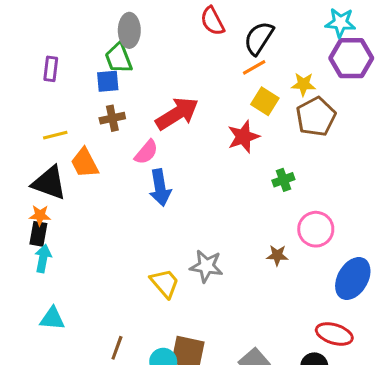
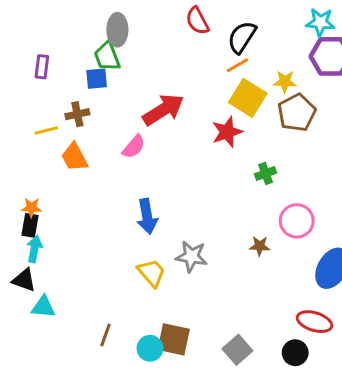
yellow square: (265, 101) -> (248, 98), size x1.4
brown cross: (112, 118) -> (77, 114), moved
black triangle: (49, 183) -> (24, 280), moved, size x0.7
blue arrow: (160, 188) -> (147, 216), moved

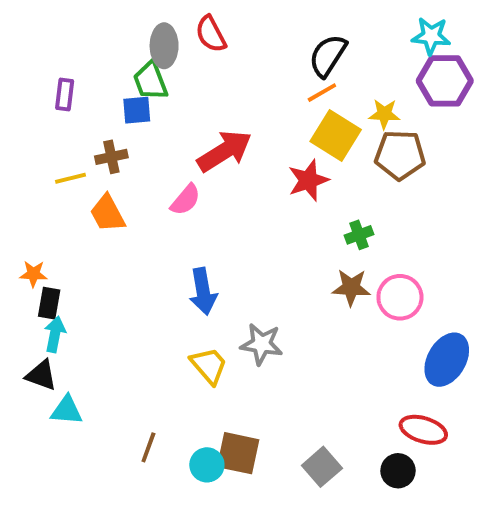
red semicircle: (197, 21) -> (211, 34), moved
brown pentagon: (297, 113) -> (400, 155), turned 30
orange star: (31, 208) -> (33, 274), moved
brown star: (260, 246) -> (351, 287), moved, size x1.4

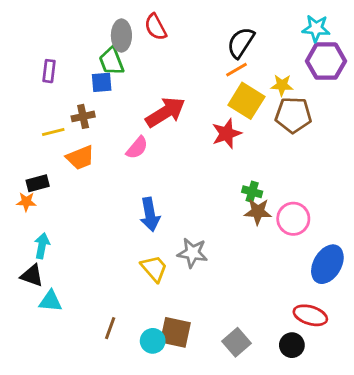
orange trapezoid: (108, 213) -> (80, 158), turned -84
green cross: (359, 235) -> (252, 192), moved, turned 36
black rectangle: (49, 303) -> (38, 183), moved, turned 65

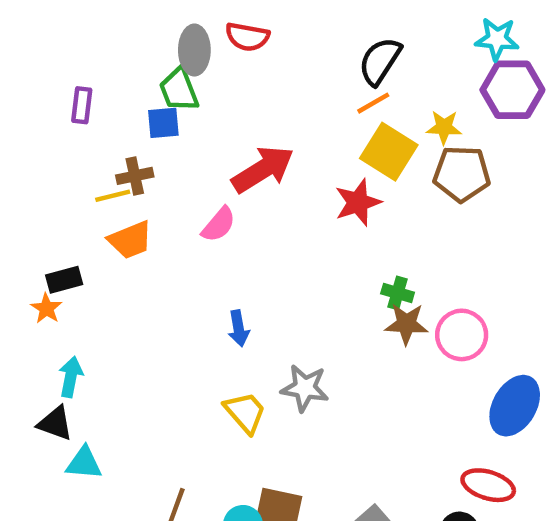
red semicircle: (156, 27) -> (247, 37), turned -52
yellow line: (53, 132) -> (113, 196), moved
orange star: (26, 202) -> (46, 308), turned 30
blue arrow: (150, 214) -> (239, 328), size x0.7

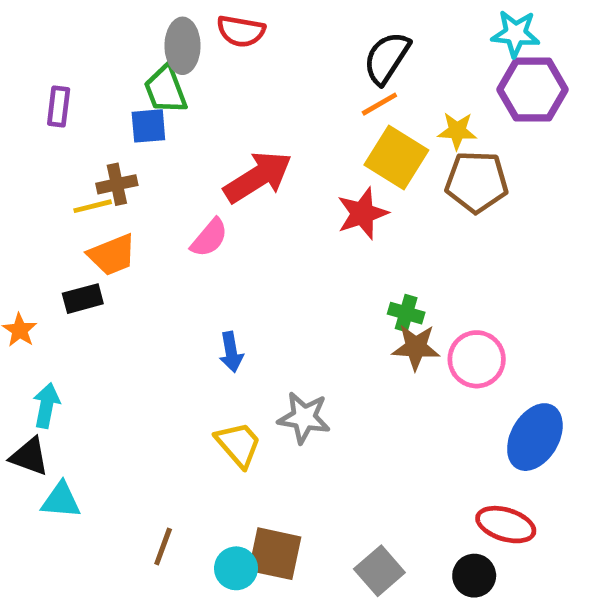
black rectangle: (64, 280) -> (83, 299), moved

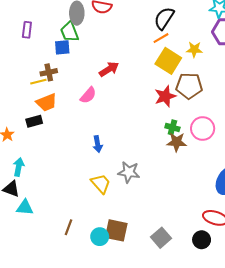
purple rectangle: (59, 107) -> (27, 30), moved
red arrow: (258, 177) -> (109, 69), size x0.7
brown pentagon: (477, 182) -> (189, 86), moved
red star: (362, 213) -> (165, 96), moved
pink circle: (477, 359) -> (203, 128), moved

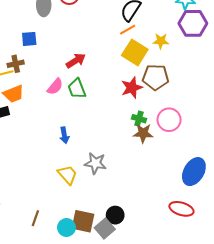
green trapezoid: (70, 32) -> (77, 89), moved
gray square: (161, 238) -> (105, 229), moved
black circle: (202, 240) -> (115, 215), moved

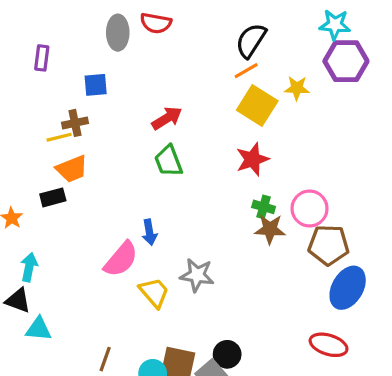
brown pentagon: (156, 77) -> (329, 245), moved
pink semicircle: (55, 87) -> (121, 259), moved, size x1.4

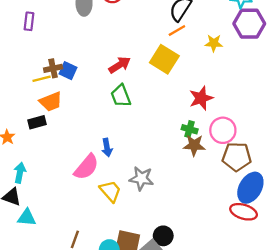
blue square: (96, 85) -> (68, 71), moved, turned 30
yellow square: (257, 106) -> (164, 59), moved
red star: (252, 159) -> (201, 98), moved
red ellipse: (329, 345) -> (244, 212), moved

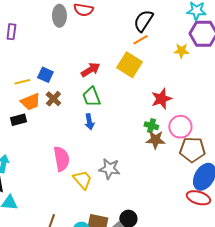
yellow star: (214, 43) -> (181, 51), moved
brown cross: (53, 68) -> (53, 99), moved, turned -35
blue arrow: (107, 148) -> (89, 122), moved
pink semicircle: (86, 167) -> (61, 159), turned -50

